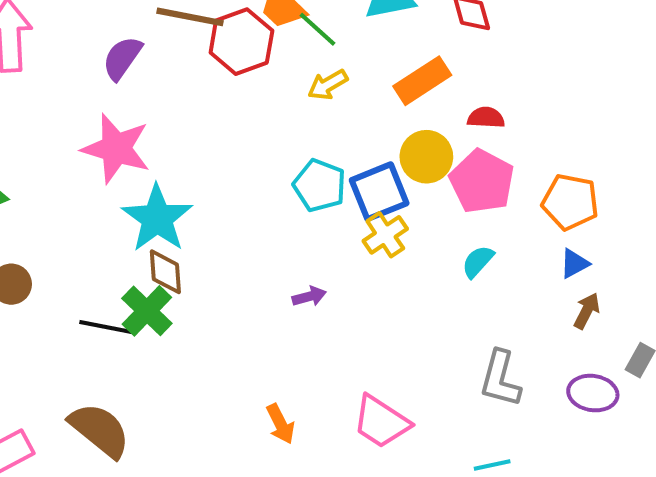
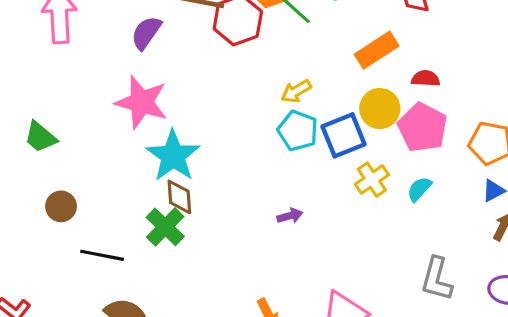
yellow arrow: (328, 85) -> (296, 91), moved
yellow cross: (385, 235) -> (372, 180), moved
black line: (108, 327) -> (102, 255), moved

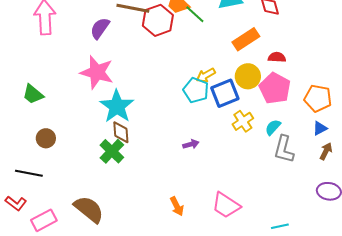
yellow arrow: (296, 91) -> (206, 75), moved
black line: (102, 255) -> (29, 173), moved
gray L-shape: (437, 279) -> (284, 149), moved

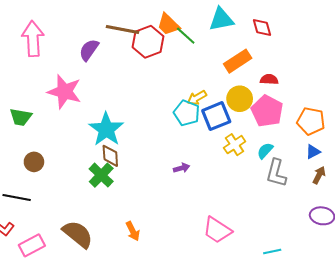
pink star: (97, 72) -> (64, 92), moved
green trapezoid: (33, 94) -> (21, 117), turned -30
orange arrow: (177, 206) -> (133, 231), moved

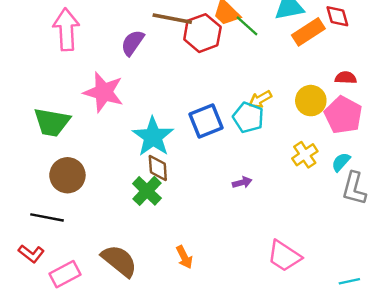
orange rectangle: (238, 61) -> (308, 32), moved
blue square: (216, 116) -> (206, 121), moved
green trapezoid: (21, 117) -> (52, 122), size x1.4
brown circle: (34, 162) -> (67, 175), size x1.5

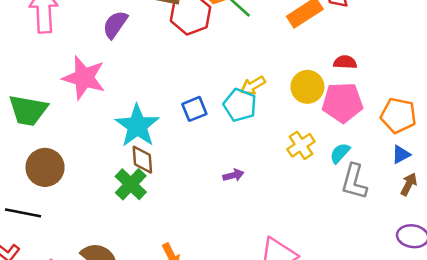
pink pentagon: (343, 115) -> (343, 102), turned -30
blue square: (206, 121) -> (194, 109), size x0.7

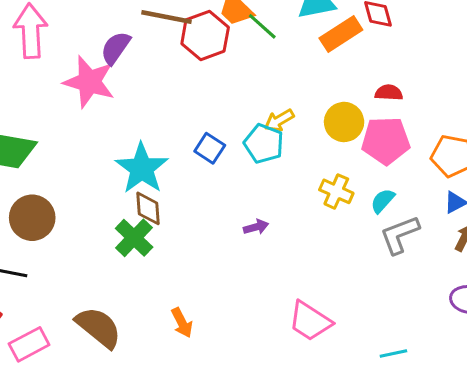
pink star: (84, 78) -> (89, 82), moved
blue square: (194, 109) -> (210, 148), turned -35
yellow cross: (301, 145) -> (336, 191), turned -32
gray L-shape: (354, 182) -> (400, 235), turned 54

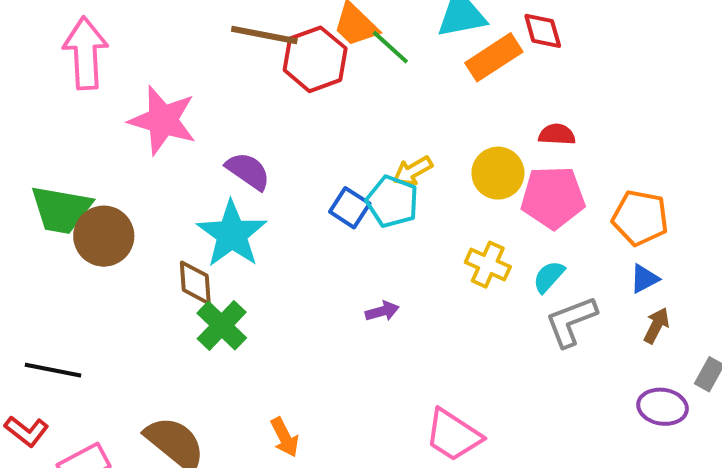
purple semicircle: (116, 48) -> (248, 171), moved, turned 90
blue square: (210, 148) -> (350, 208), moved
brown diamond: (148, 208) -> (195, 283), moved
brown circle: (32, 218) -> (104, 236), moved

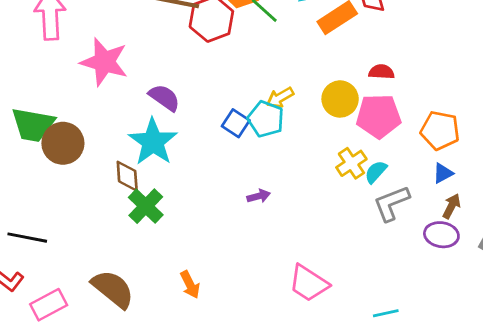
yellow cross: (488, 265) -> (351, 163), moved, turned 32
purple ellipse: (663, 407) -> (441, 235), moved

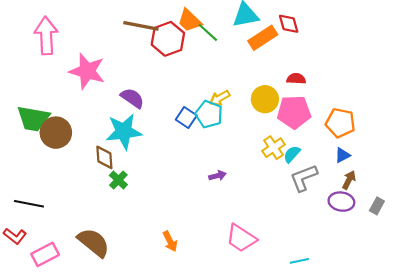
cyan star: (153, 142) -> (124, 132), turned 30
purple arrow: (259, 196) -> (217, 176), moved
green cross: (146, 206) -> (118, 180), size x0.7
orange arrow: (190, 285) -> (170, 241), moved

